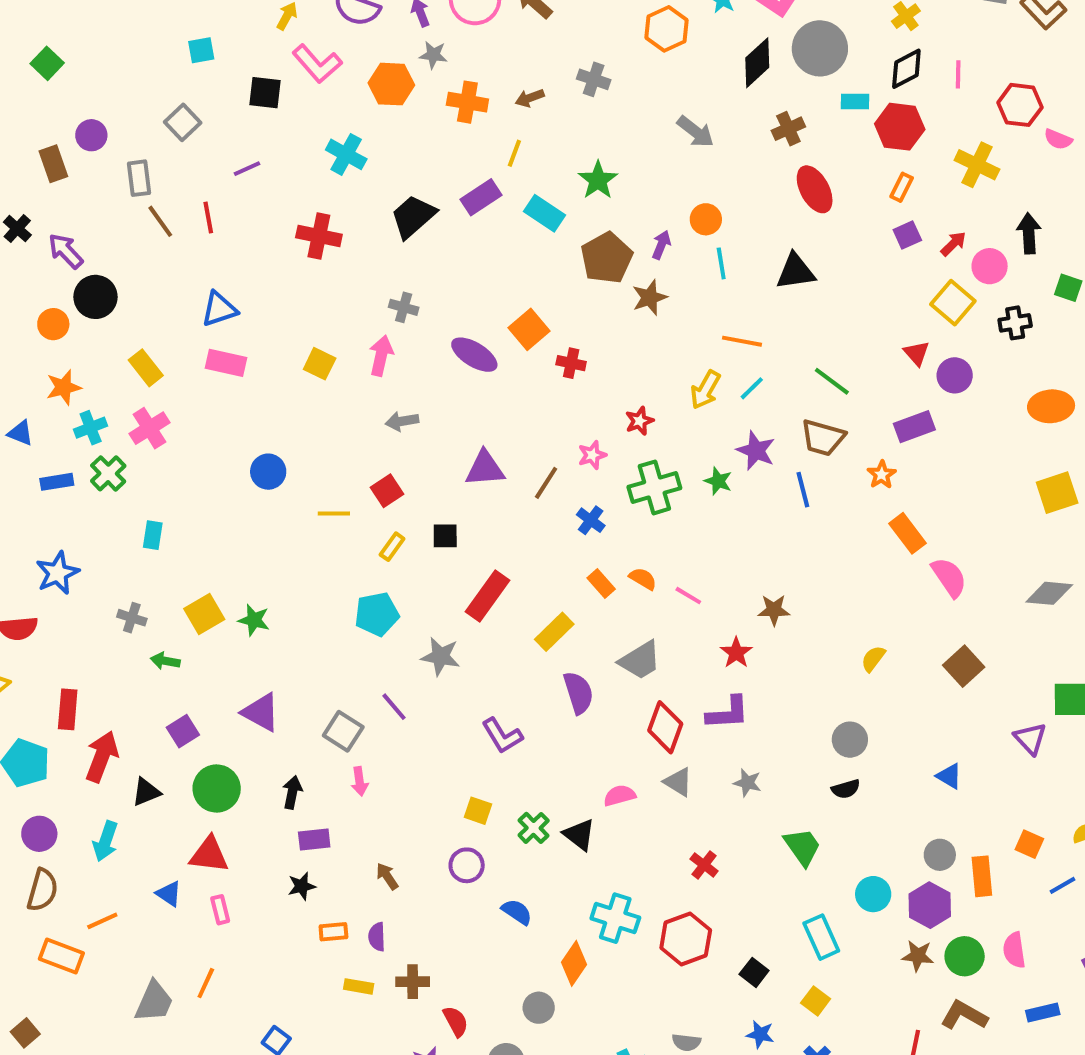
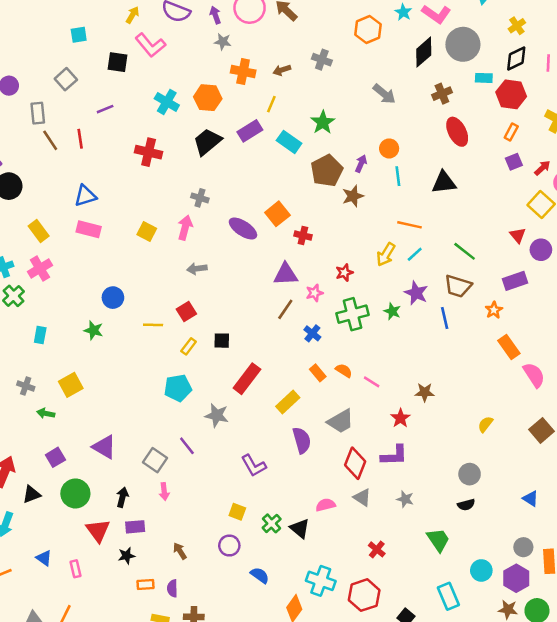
orange hexagon: (391, 84) -> (208, 98), moved
purple triangle: (485, 469) -> (286, 274), moved
green star: (254, 620) -> (94, 330), moved
red triangle: (209, 855) -> (98, 531), moved, turned 45

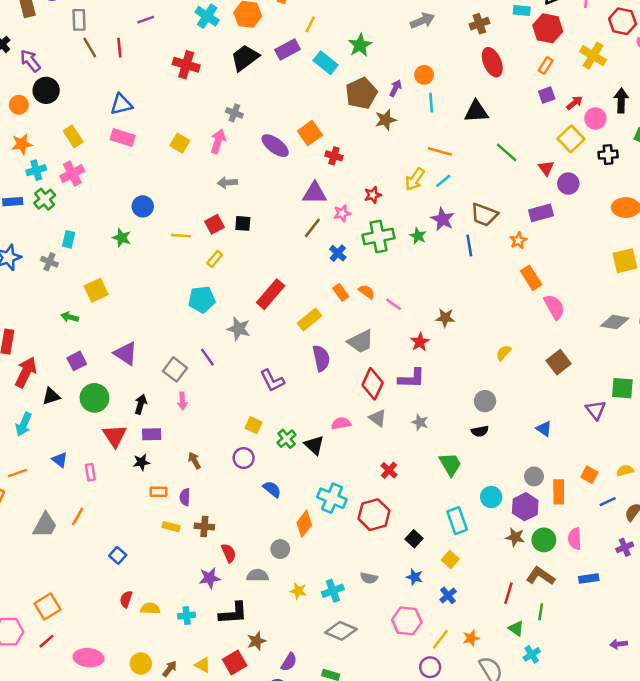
gray arrow: (384, 94) -> (422, 21), turned -65
green line: (465, 251) -> (507, 152), moved
black square: (222, 341) -> (243, 223), moved
gray cross: (26, 386) -> (49, 262), moved

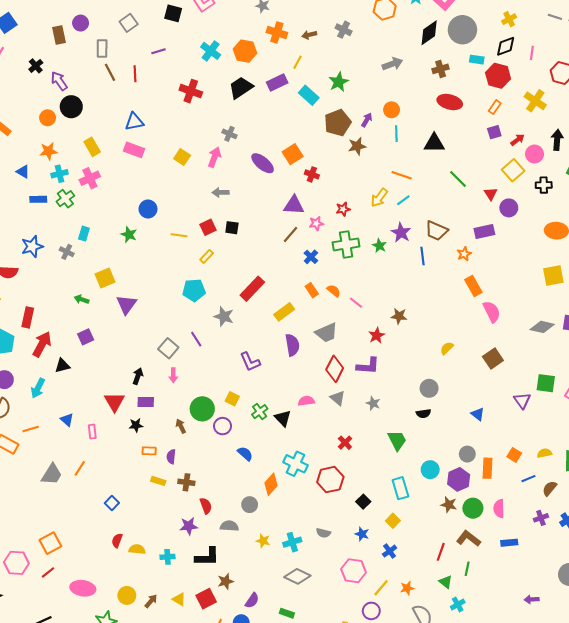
red ellipse: (492, 62) -> (450, 102), turned -55
purple triangle: (126, 353) -> (127, 304), moved, turned 30
green circle: (94, 398) -> (202, 409), moved

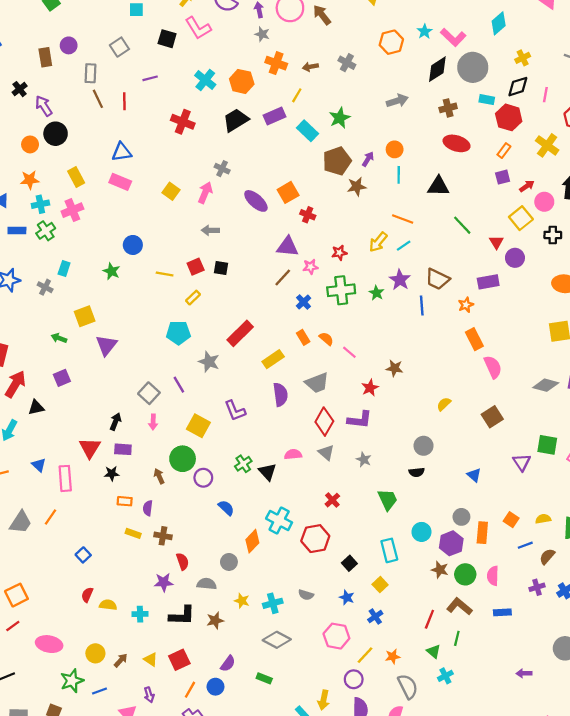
yellow square: (232, 399) -> (198, 426), moved, size x1.5
pink rectangle: (92, 432) -> (65, 478), size x1.6
brown star: (226, 581) -> (215, 620), moved

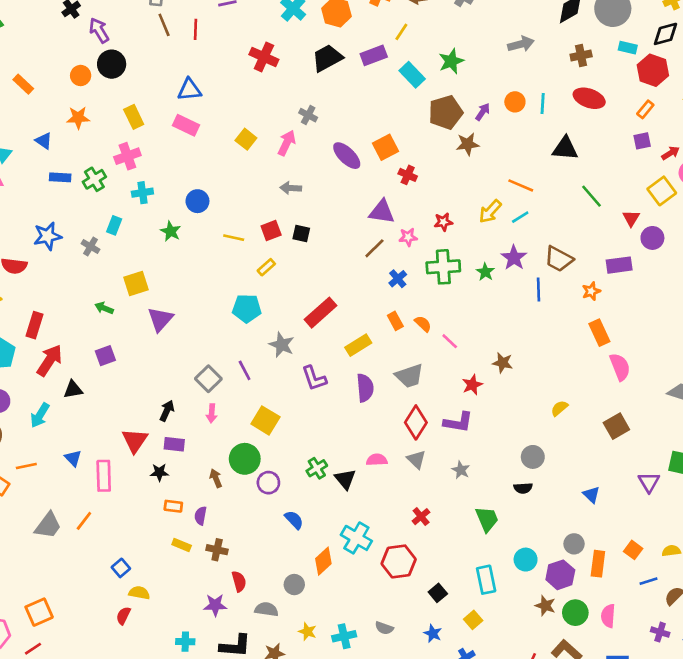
cyan line: (399, 175) -> (543, 103), moved
cyan cross: (40, 204) -> (142, 193), moved
purple L-shape: (235, 411) -> (314, 378), moved
purple cross: (537, 587) -> (660, 632), turned 32
yellow semicircle: (108, 605) -> (139, 593), moved

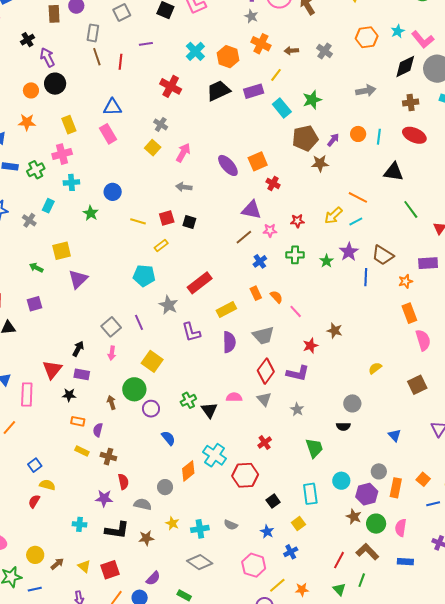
gray cross: (308, 115) -> (161, 124), moved
pink rectangle: (186, 125) -> (108, 134), turned 30
green cross: (443, 267) -> (295, 255), size x0.7

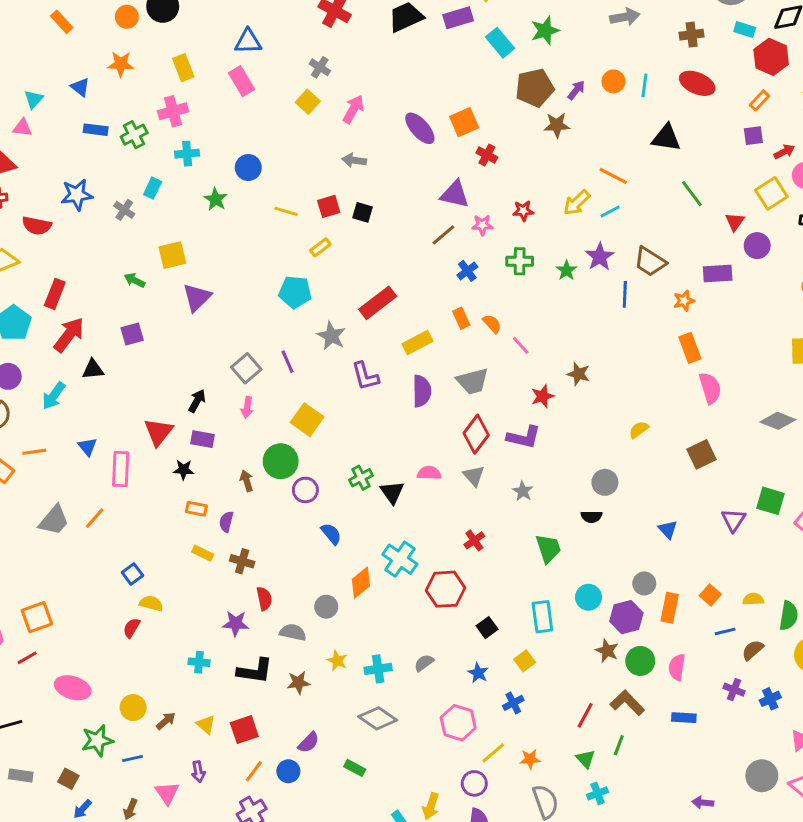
gray semicircle: (231, 525) -> (424, 663), turned 120

